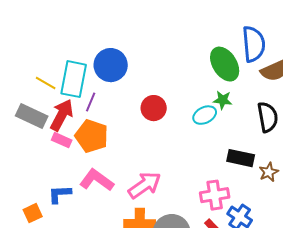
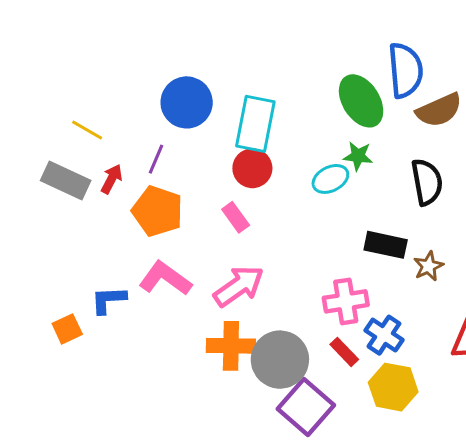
cyan rectangle: (74, 79) -> (255, 124), moved
red arrow: (62, 115) -> (112, 179), size x0.6
pink rectangle: (62, 140) -> (236, 217), moved, turned 30

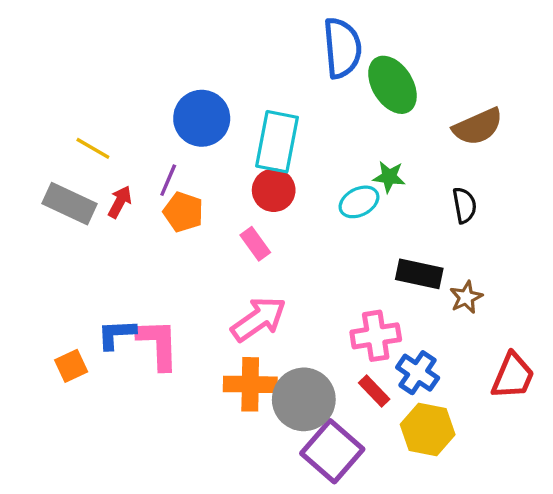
blue semicircle: (405, 70) -> (342, 48), moved
green ellipse: (361, 101) -> (392, 85), moved
black semicircle: (427, 182) -> (464, 205), size x0.7
orange pentagon: (158, 211) -> (183, 212), moved, size x0.7
pink L-shape: (165, 278) -> (158, 344), moved, turned 52

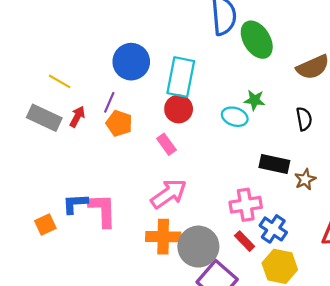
cyan ellipse: (359, 202) -> (235, 117), turned 45

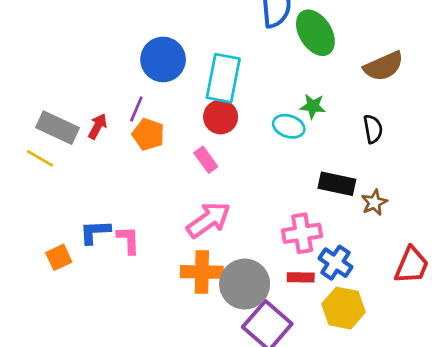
yellow line: (60, 81) -> (40, 158), moved
pink L-shape: (103, 210) -> (128, 240), size x0.7
red rectangle: (245, 241) -> (301, 277), turned -45

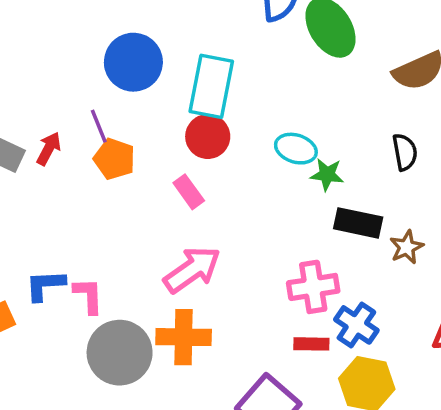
green star: (313, 106) -> (327, 175), moved
purple line: (136, 109) -> (99, 126), turned -45
gray circle: (245, 284) -> (120, 353), moved

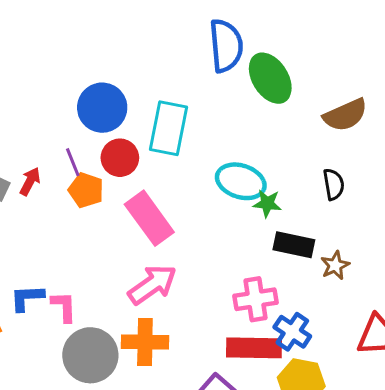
red circle: (208, 137) -> (120, 158), moved
cyan ellipse: (296, 149) -> (241, 181), size x1.4
pink rectangle: (189, 192) -> (149, 218), size x1.8
red rectangle: (311, 344) -> (254, 348), size x1.8

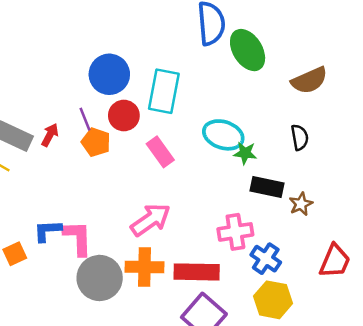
pink rectangle: (149, 218) -> (160, 152), moved, size x0.7
pink L-shape: (64, 307) -> (78, 238), size x1.4
red rectangle: (254, 348) -> (197, 272), moved

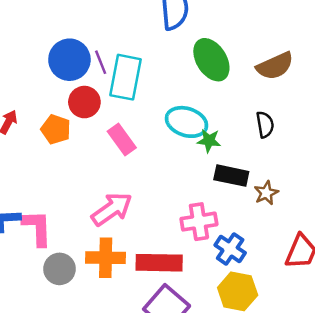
green ellipse: (248, 50) -> (211, 60), moved
purple line: (85, 119) -> (101, 62), moved
gray circle: (100, 278) -> (60, 269), size x0.7

